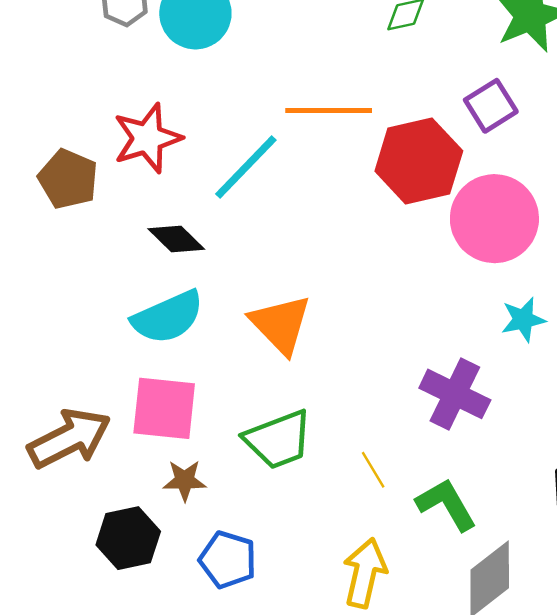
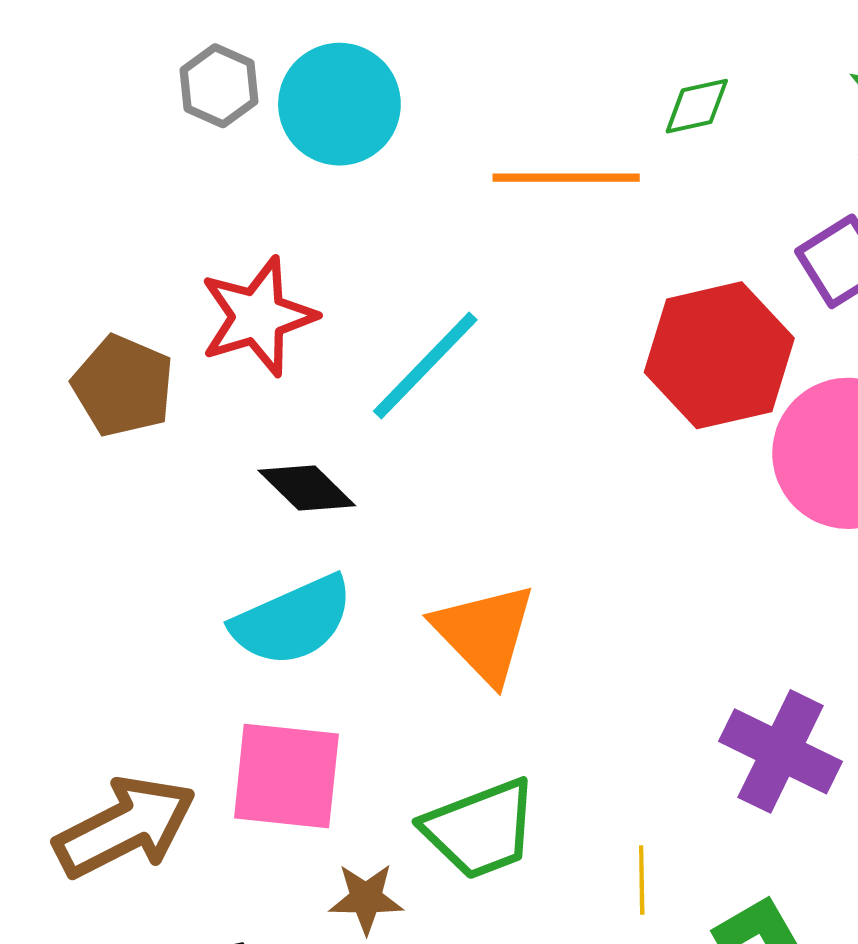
orange line: (329, 111) -> (566, 178), moved
yellow line: (373, 470) -> (642, 880), turned 30
brown star: (185, 480) -> (366, 898), moved

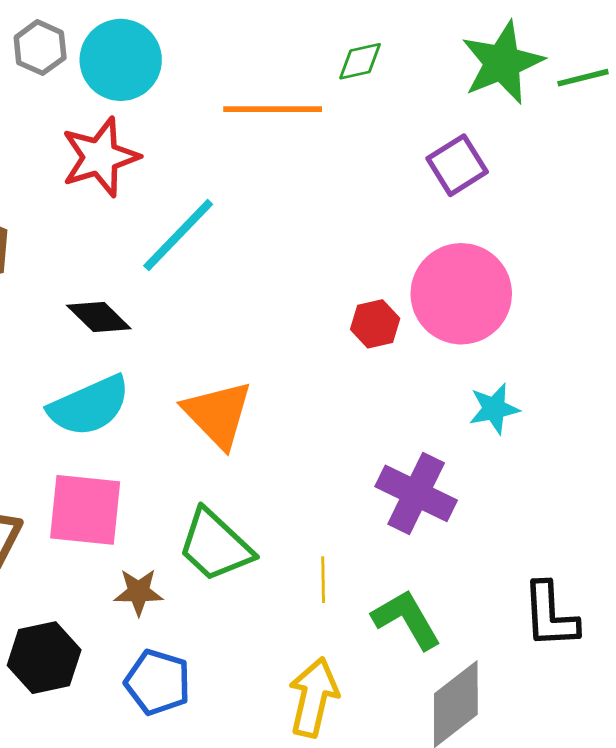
red star: (258, 316) -> (100, 157), moved
red hexagon: (719, 355) -> (375, 324), moved, size x0.5
green trapezoid: (480, 829) -> (215, 545), turned 64

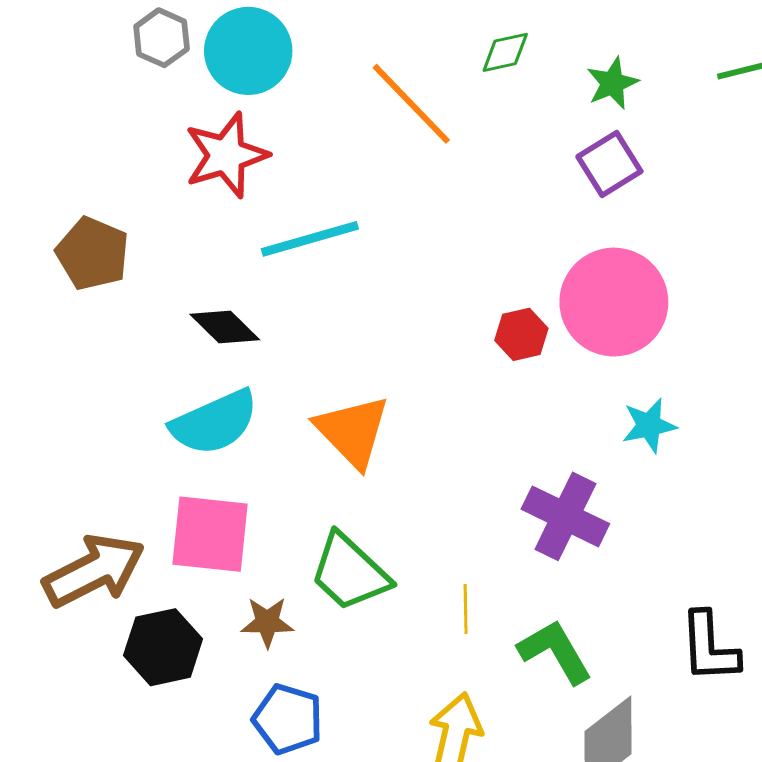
green star: (502, 63) -> (612, 83), moved, size x0.6
orange line: (273, 109) -> (411, 104), turned 46
cyan line: (178, 235) -> (310, 239), turned 30
black hexagon: (44, 658) -> (163, 647), moved

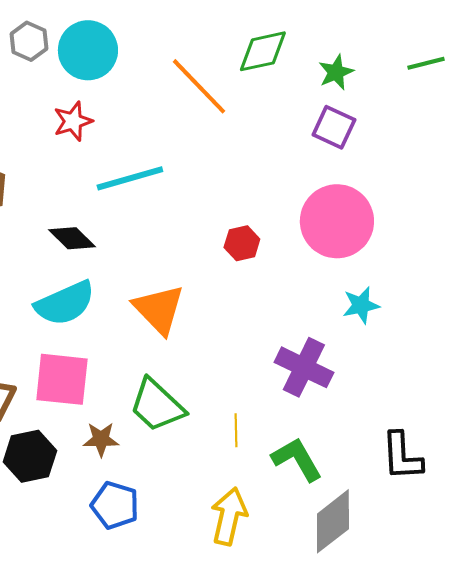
green diamond: (505, 52) -> (263, 51), size x1.5
red star: (226, 155) -> (73, 121), size x0.7
purple square: (609, 164) -> (334, 127), turned -33
red hexagon: (521, 334) -> (242, 243), moved

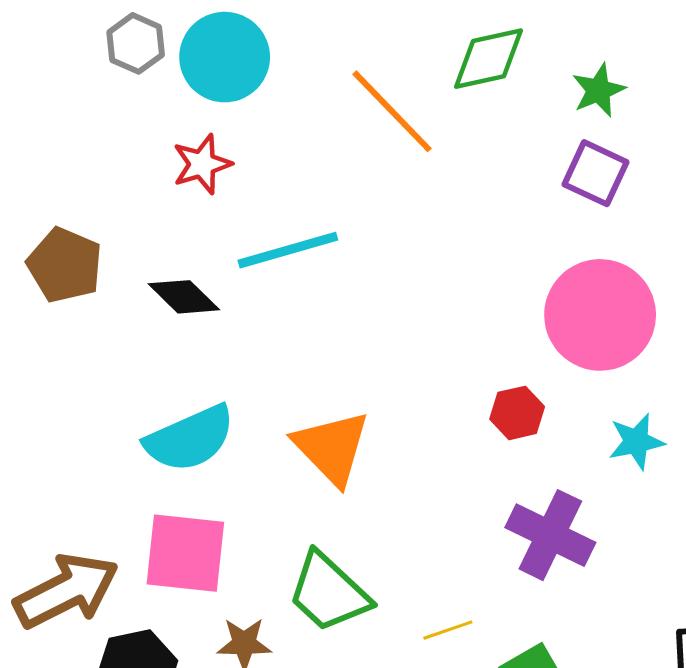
black diamond: (72, 238) -> (184, 297), moved
red hexagon: (242, 243) -> (517, 413), moved
yellow line: (236, 430) -> (448, 630), turned 72

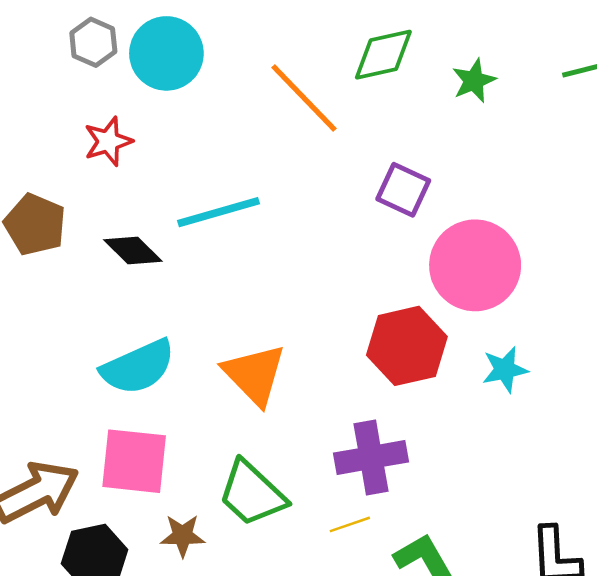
red star: (202, 164) -> (108, 141), moved
purple square: (596, 173) -> (403, 190), moved
red hexagon: (517, 413) -> (407, 346), size x1.8
purple cross: (550, 535) -> (371, 458), moved, turned -36

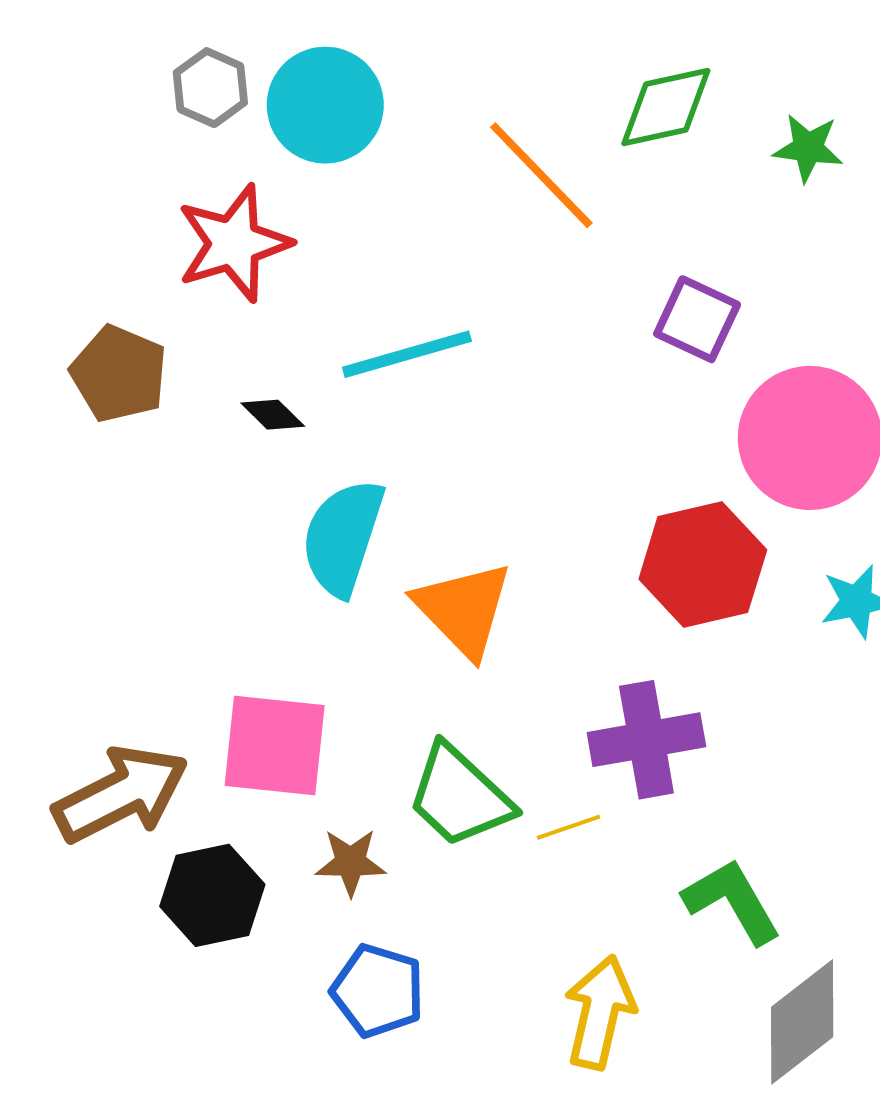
green star: (474, 81) -> (808, 148), turned 30
red star: (108, 141) -> (234, 243), size x1.5
black diamond: (133, 250) -> (273, 415), size x0.7
cyan semicircle: (138, 367) -> (343, 537), moved, turned 132
yellow line: (350, 524) -> (569, 827), moved

